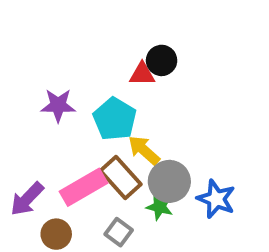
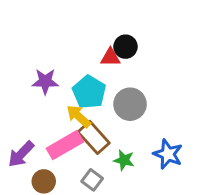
yellow arrow: (144, 150) -> (79, 116), moved
gray circle: (169, 181) -> (130, 104), moved

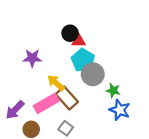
black circle: (125, 47) -> (70, 33), moved
cyan pentagon: (89, 92) -> (83, 60), moved
green star: (124, 160) -> (113, 90), moved

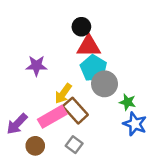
black circle: (70, 33) -> (81, 27), moved
red triangle: (79, 41) -> (89, 46), size x1.5
yellow arrow: (56, 83) -> (63, 94), turned -96

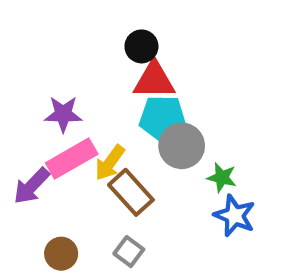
cyan pentagon: (94, 68) -> (163, 118), turned -30
pink rectangle: (52, 117) -> (72, 158), moved
purple arrow: (17, 124) -> (32, 186), moved

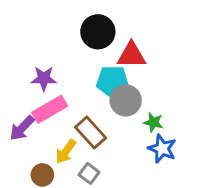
black circle: (141, 46) -> (98, 32), size x1.5
red triangle: (154, 80) -> (131, 55), moved
yellow arrow: (110, 163) -> (66, 152), moved

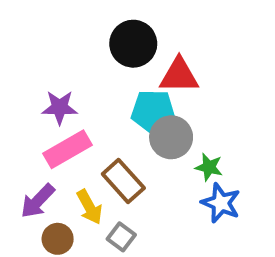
purple arrow: (22, 128) -> (38, 201), moved
yellow arrow: (66, 152) -> (89, 207), turned -65

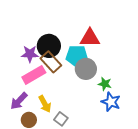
black circle: (133, 44) -> (49, 46), moved
brown rectangle: (123, 181) -> (51, 62), moved

